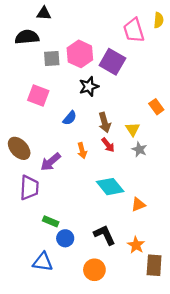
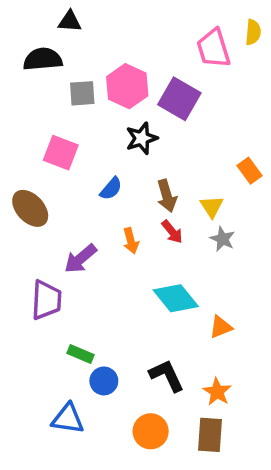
brown ellipse: (19, 148) -> (30, 208), moved
brown rectangle: (154, 265) -> (210, 435), moved

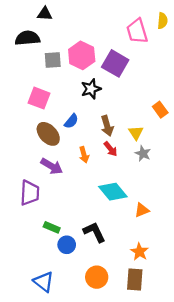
brown ellipse: (30, 208) -> (48, 134), moved
purple arrow: (80, 259) -> (52, 166), turned -110
black L-shape: (167, 376) -> (94, 232), moved
blue triangle: (68, 419) -> (44, 282), moved, turned 30

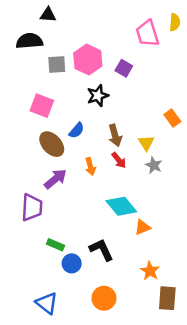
purple square: (115, 63) -> (124, 68), size x0.6
purple arrow: (52, 166) -> (55, 179), turned -70
orange triangle: (142, 210) -> (142, 227), moved
brown rectangle: (135, 279) -> (167, 298), moved

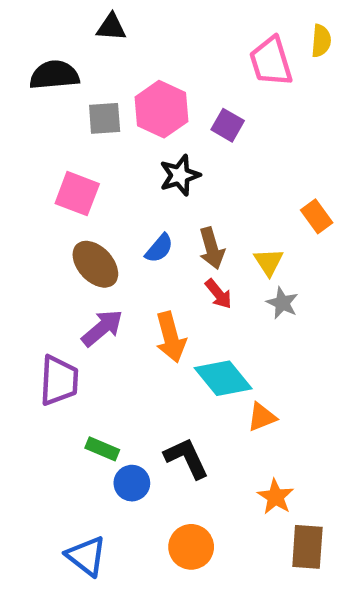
black triangle: (48, 15) -> (111, 27), moved
blue semicircle: (77, 130) -> (159, 248), moved
orange arrow: (90, 166) -> (171, 337), moved, size x1.5

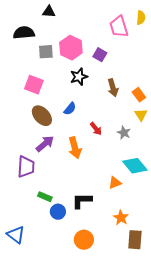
brown arrow: (212, 248) -> (113, 88), moved
yellow triangle: (269, 262) -> (141, 115), moved
cyan diamond: (223, 378) -> (135, 166), moved
black L-shape: (187, 458) -> (82, 201), turned -65
blue triangle: (86, 556) -> (16, 235), moved

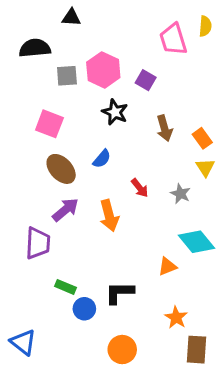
black star: (79, 77) -> (115, 112), turned -30

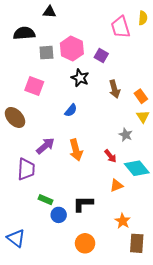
brown ellipse: (61, 169) -> (15, 117), moved
red arrow: (140, 188) -> (110, 156), moved

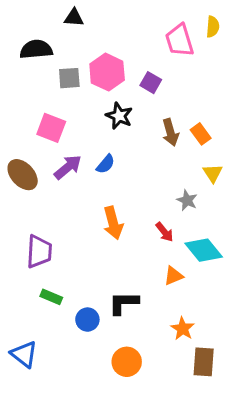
orange rectangle: (141, 96) -> (201, 134), moved
purple arrow: (45, 146) -> (68, 167), moved
green rectangle: (45, 200) -> (51, 297), moved

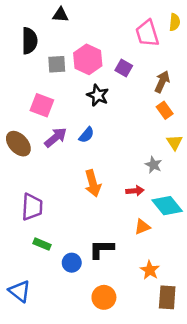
black semicircle: (36, 49) -> (30, 41), turned 95
brown arrow: (170, 132) -> (162, 82), moved, turned -140
red arrow: (164, 232) -> (135, 191), turned -56

